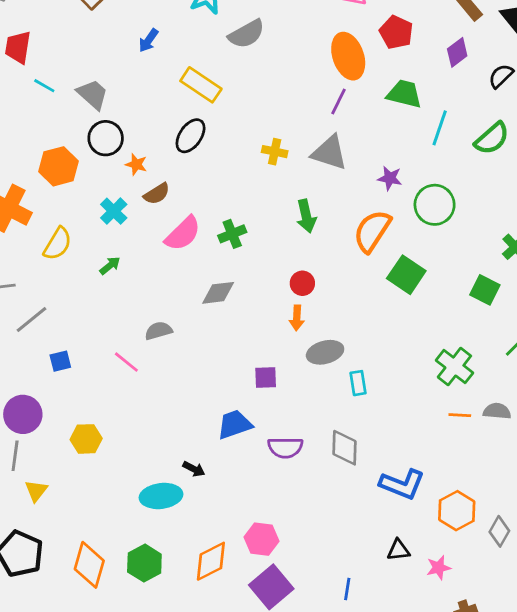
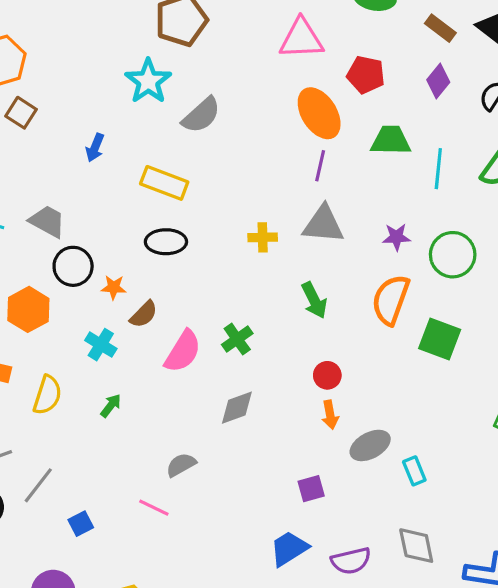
black ellipse: (191, 136) -> (166, 242), turned 68

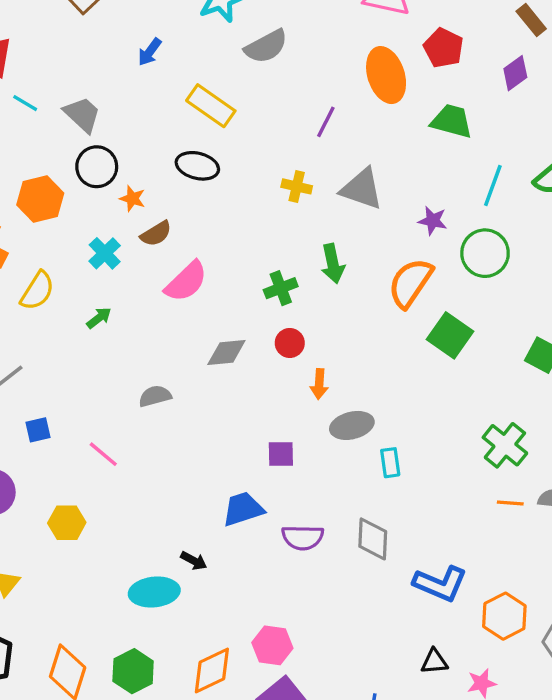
purple line: (320, 166) -> (326, 122), moved
cyan line: (438, 169) -> (493, 186), moved
green cross: (237, 339) -> (281, 288), moved
red circle: (327, 375) -> (290, 343), moved
pink line: (154, 508) -> (103, 454), moved

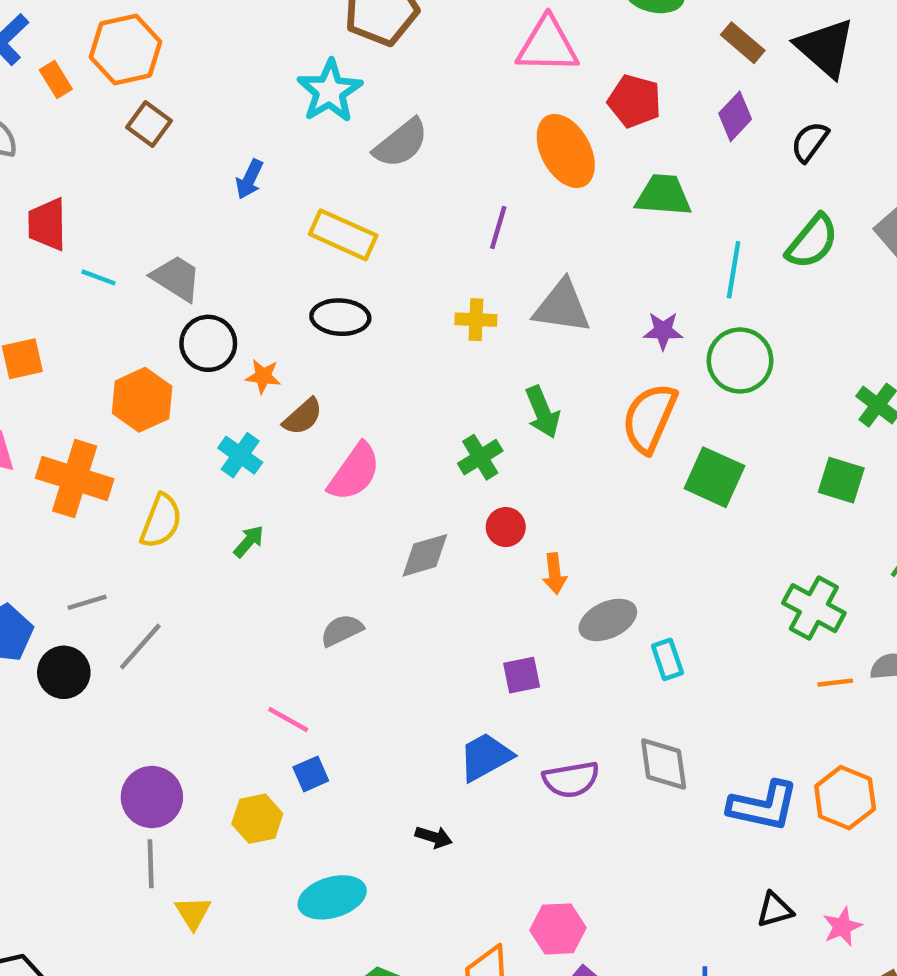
blue square: (38, 430) -> (311, 774), moved
cyan ellipse: (154, 592) -> (332, 897), moved
orange hexagon: (504, 616) -> (845, 798), moved

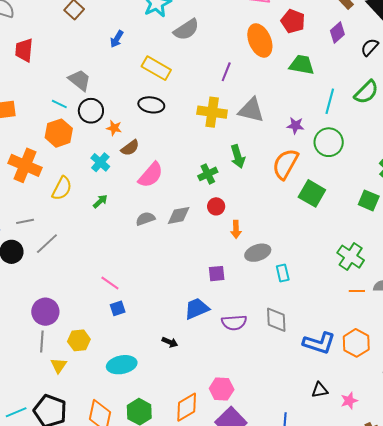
cyan line: (98, 277) -> (59, 104), moved
yellow cross: (476, 320) -> (212, 112), size x1.6
gray semicircle: (342, 630) -> (145, 219), moved
yellow hexagon: (257, 819) -> (79, 340), moved

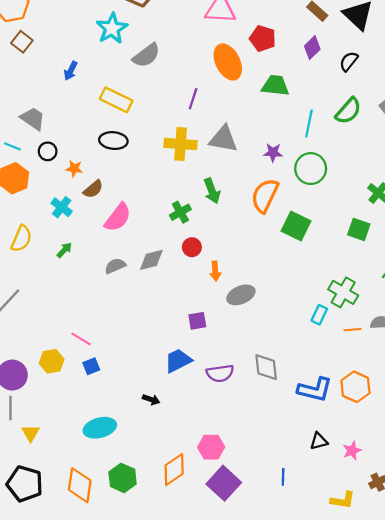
black circle: (91, 111) -> (48, 151), size x0.7
cyan rectangle: (283, 273) -> (319, 315), moved, turned 42
yellow hexagon: (79, 340) -> (52, 361), moved

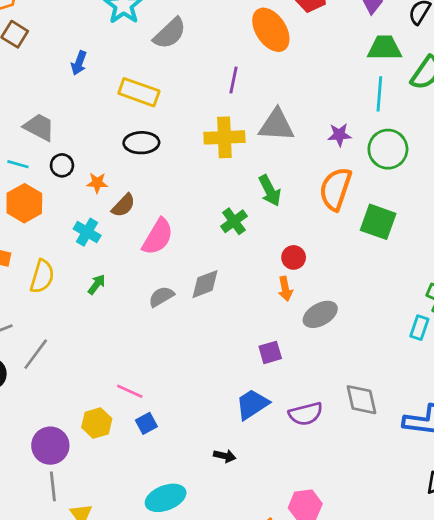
green trapezoid: (275, 85) -> (384, 48), moved
red circle: (192, 247) -> (294, 257), moved

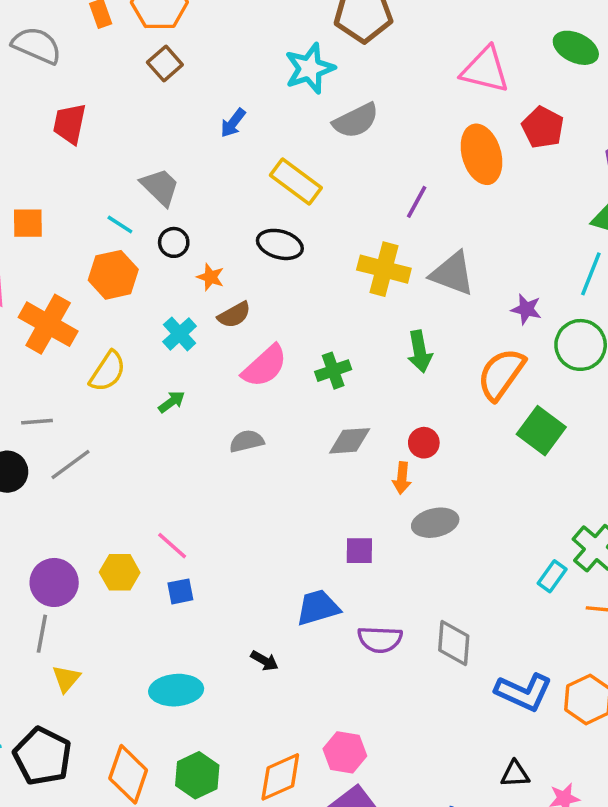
green cross: (234, 221) -> (333, 371), moved
gray diamond: (205, 284) -> (350, 441), moved

